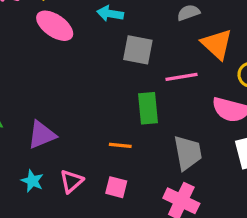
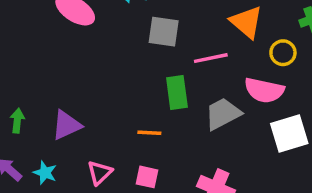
gray trapezoid: (188, 153) -> (223, 114), moved, turned -105
cyan star: (32, 181) -> (45, 173), moved

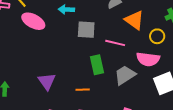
pink line: (211, 58) -> (115, 43), turned 30
purple triangle: (66, 125) -> (47, 81), moved, turned -36

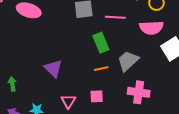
gray trapezoid: (125, 75) -> (128, 61), moved
orange line: (83, 90) -> (101, 69), moved

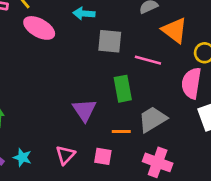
pink semicircle: (151, 28) -> (191, 83), turned 90
purple triangle: (53, 69) -> (84, 110), moved
orange line: (101, 69) -> (121, 132), moved

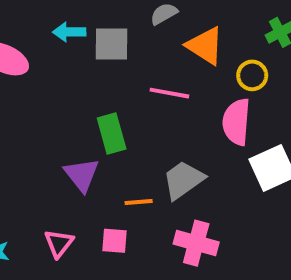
gray square: (110, 41) -> (111, 44), moved
green rectangle: (123, 89) -> (112, 134), moved

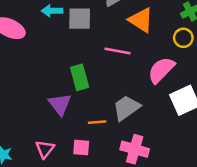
yellow circle: (252, 75) -> (183, 38), moved
pink semicircle: (236, 122) -> (161, 70), turned 40

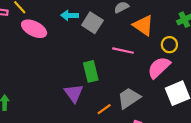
gray square: (80, 19) -> (92, 23), turned 30
yellow circle: (183, 38) -> (169, 45), moved
orange line: (97, 122) -> (104, 109), turned -32

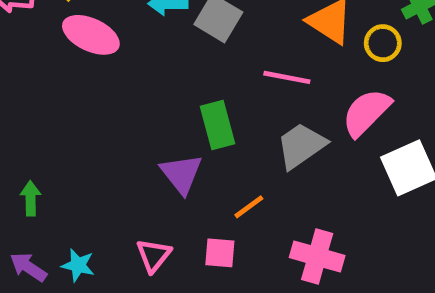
yellow circle: (169, 45) -> (383, 43), moved
gray trapezoid: (129, 98) -> (301, 146), moved

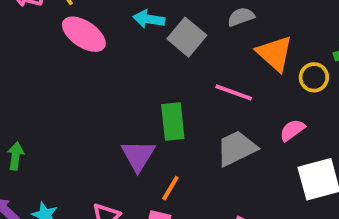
pink semicircle: (366, 112) -> (292, 130), size x0.6
orange line: (249, 207) -> (170, 188), moved, turned -32

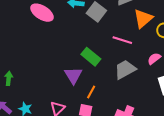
orange triangle: (275, 53) -> (143, 19), turned 40
green rectangle: (173, 121) -> (91, 57), turned -42

